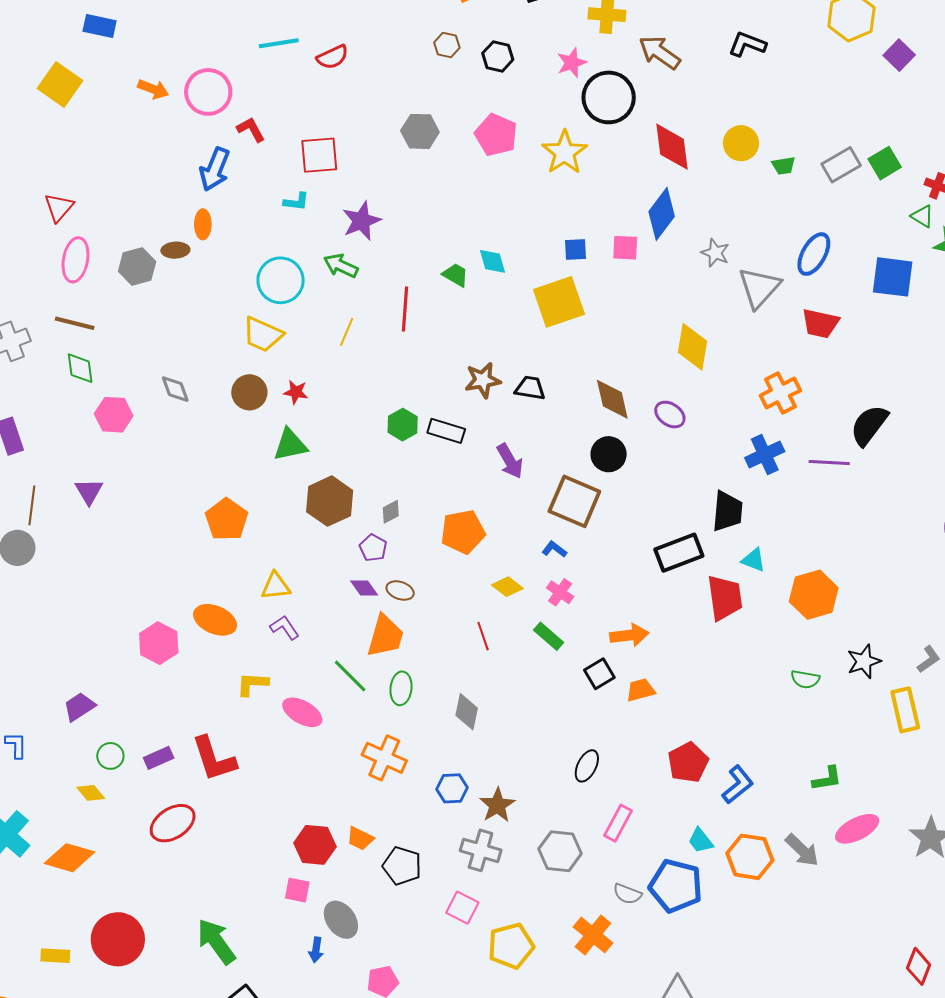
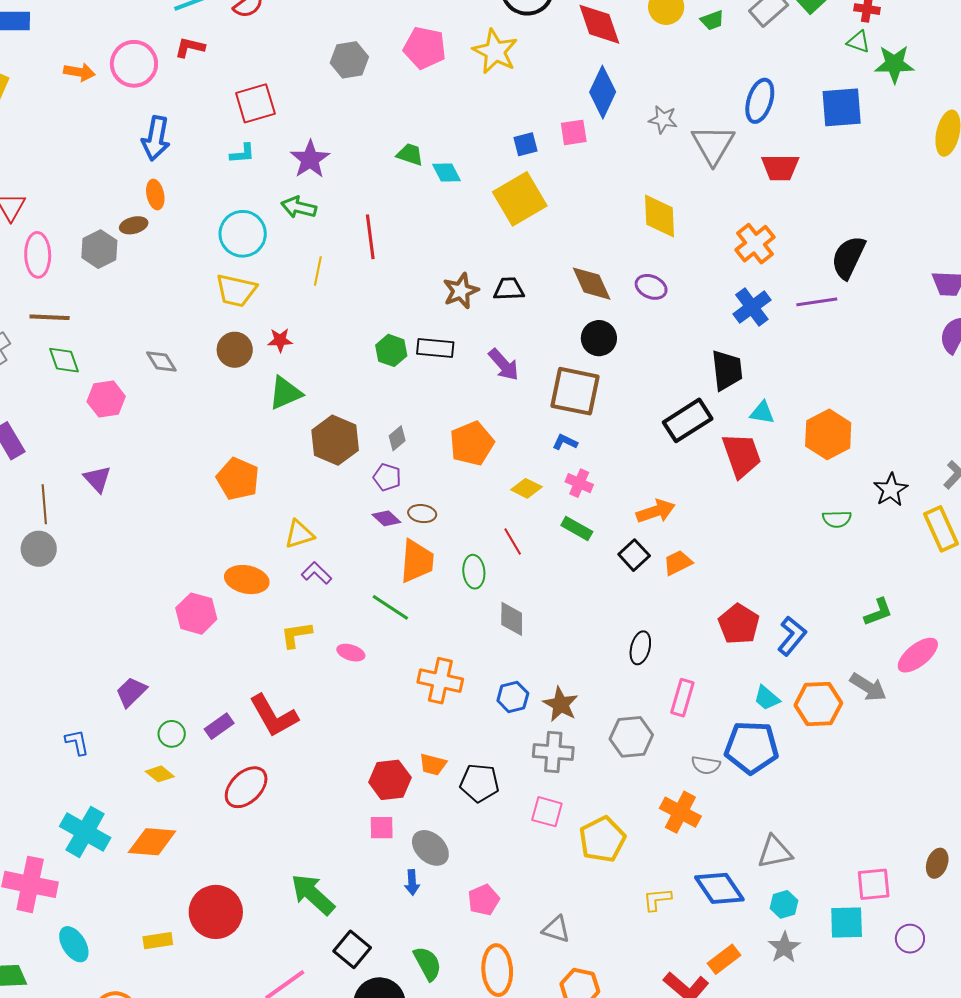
red L-shape: (251, 130) -> (190, 47), moved, turned -36
green trapezoid: (456, 275) -> (410, 154), moved
green ellipse: (401, 688) -> (474, 572), moved
pink ellipse: (302, 712) -> (351, 653), size x0.7

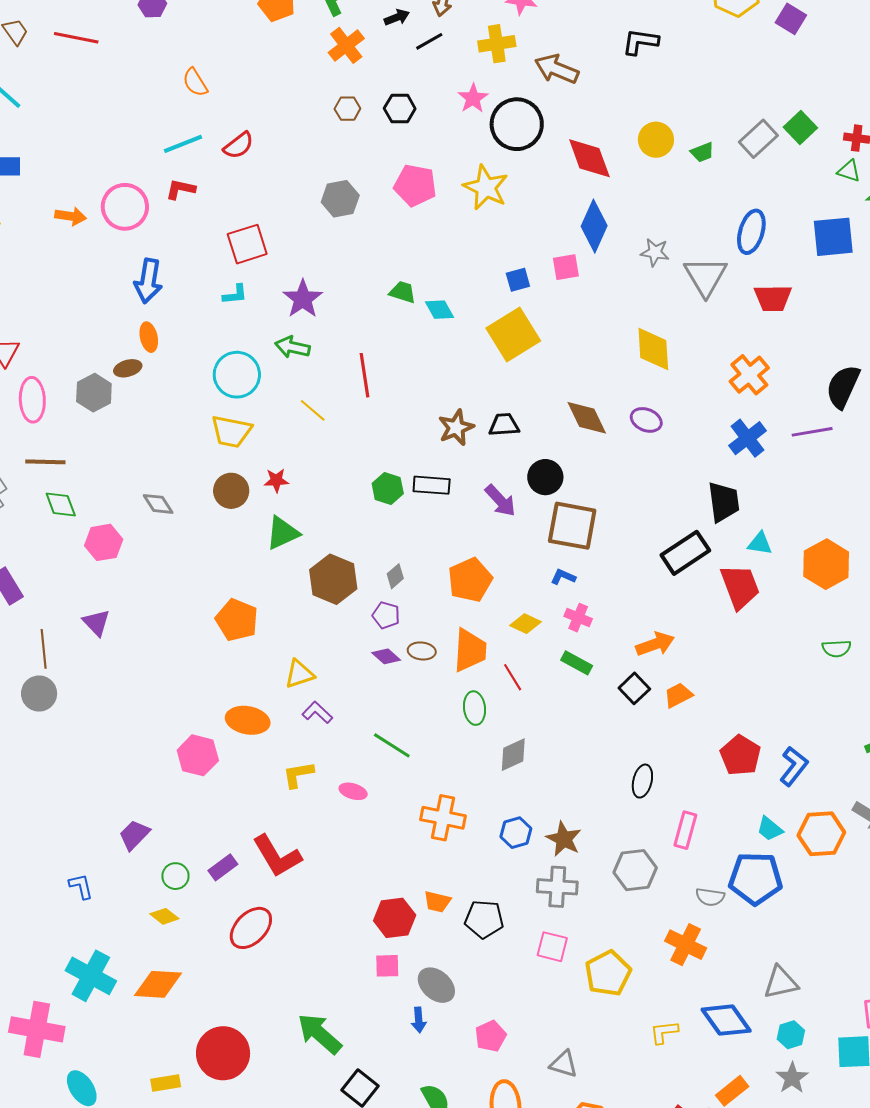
yellow line: (318, 271) -> (313, 410), turned -60
black circle: (599, 338) -> (545, 477), moved
orange trapezoid: (417, 561) -> (470, 650), moved
gray diamond: (512, 619) -> (513, 755), turned 66

